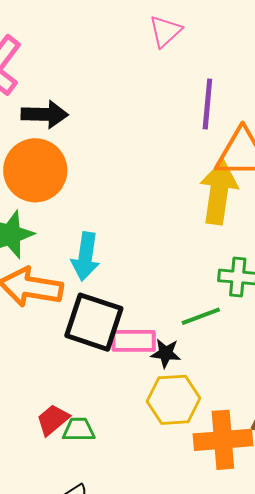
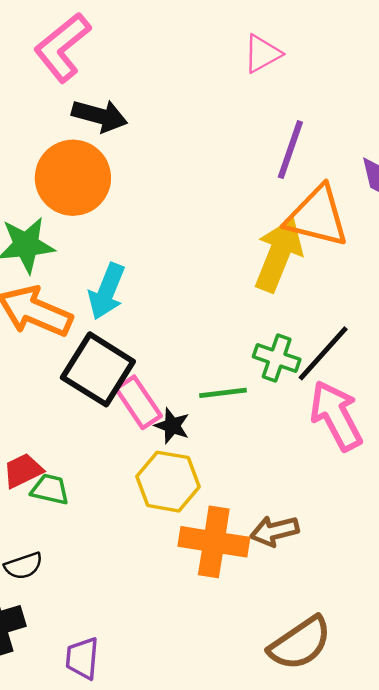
pink rectangle: (134, 341) -> (138, 402), turned 42

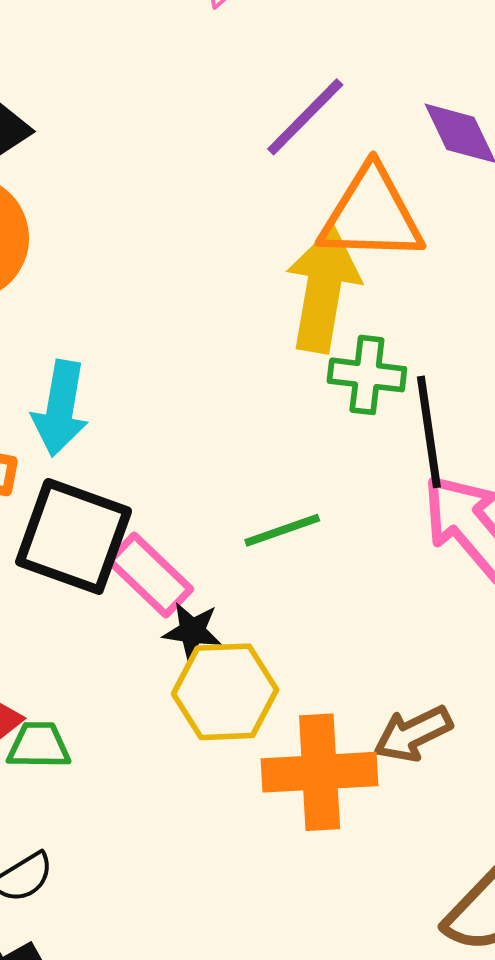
purple line: (290, 150) -> (305, 117), turned 38
black line: (323, 353) -> (429, 432), turned -38
green cross: (277, 358) -> (367, 375), moved
black star: (172, 426) -> (192, 631), moved

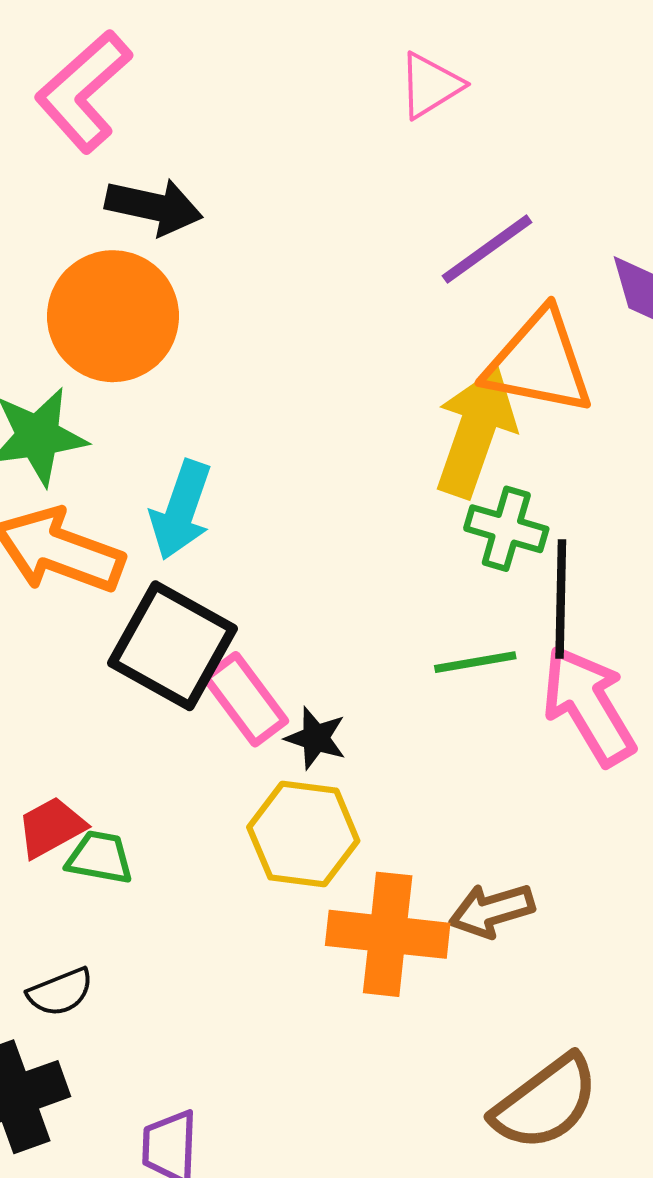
green line: (282, 530) -> (475, 662), moved
black star: (192, 631) -> (316, 738), moved

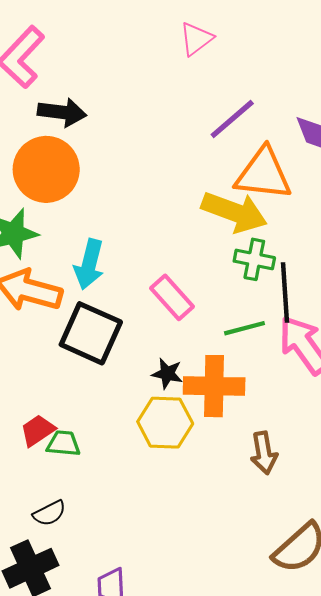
yellow arrow: (475, 432) -> (234, 212), turned 96
pink rectangle: (245, 699) -> (172, 297), moved
brown arrow: (492, 910) -> (264, 453), turned -78
orange cross: (388, 934) -> (214, 386), moved

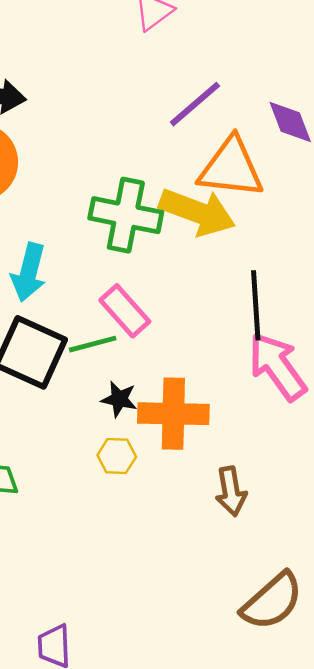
green cross: (254, 259) -> (126, 215), moved, size x1.5
green line: (244, 328) -> (93, 344), moved
yellow hexagon: (165, 423) -> (117, 456), size x0.6

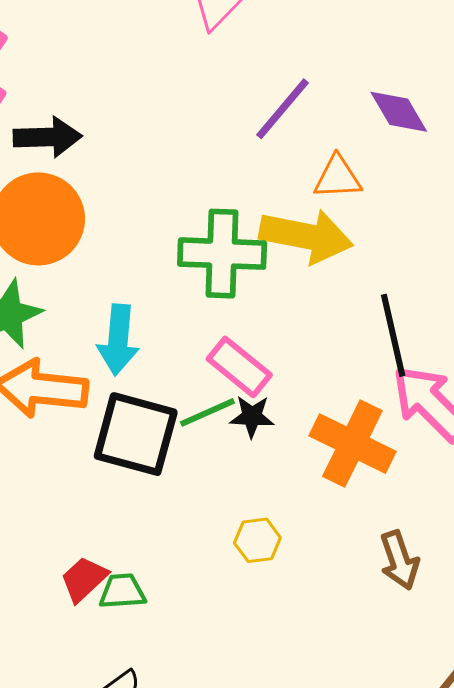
orange triangle: (231, 168) -> (338, 177), size x0.6
black star: (119, 399) -> (252, 416), moved
orange cross: (173, 414) -> (352, 444), moved, turned 34

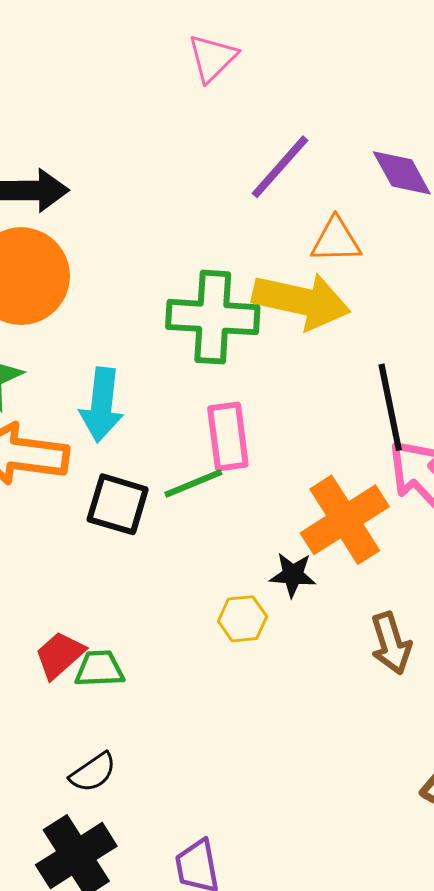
pink rectangle: (239, 367) -> (228, 436), turned 42
black star: (252, 416) -> (293, 575), moved
black square: (136, 434) -> (118, 504), size x0.7
orange cross: (352, 444) -> (345, 520), turned 30

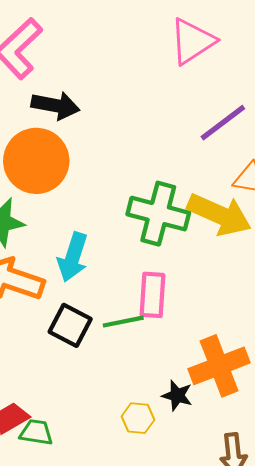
pink triangle: (212, 58) -> (192, 41), size x1.4

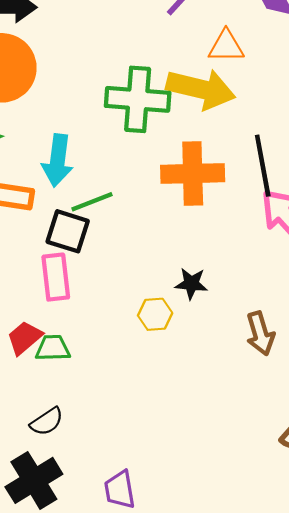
pink rectangle: (152, 295) -> (56, 277), moved
green line: (123, 322) -> (92, 202), moved
orange cross: (219, 366) -> (193, 174), moved, turned 30

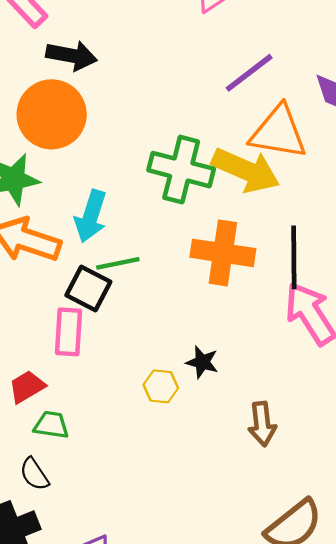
orange triangle: (226, 46) -> (278, 132), size x1.6
green trapezoid: (53, 348) -> (51, 425), moved
black semicircle: (47, 422) -> (34, 474), turned 80

